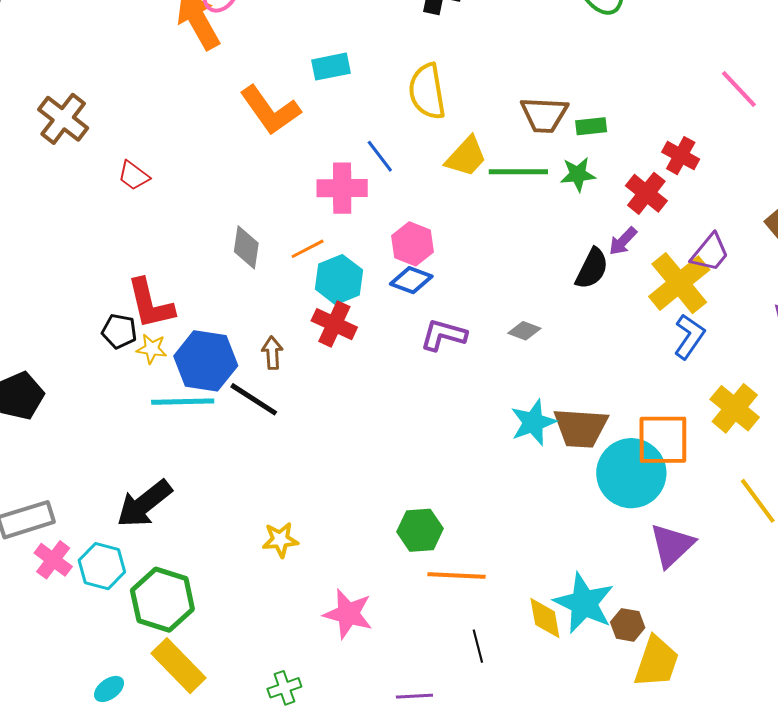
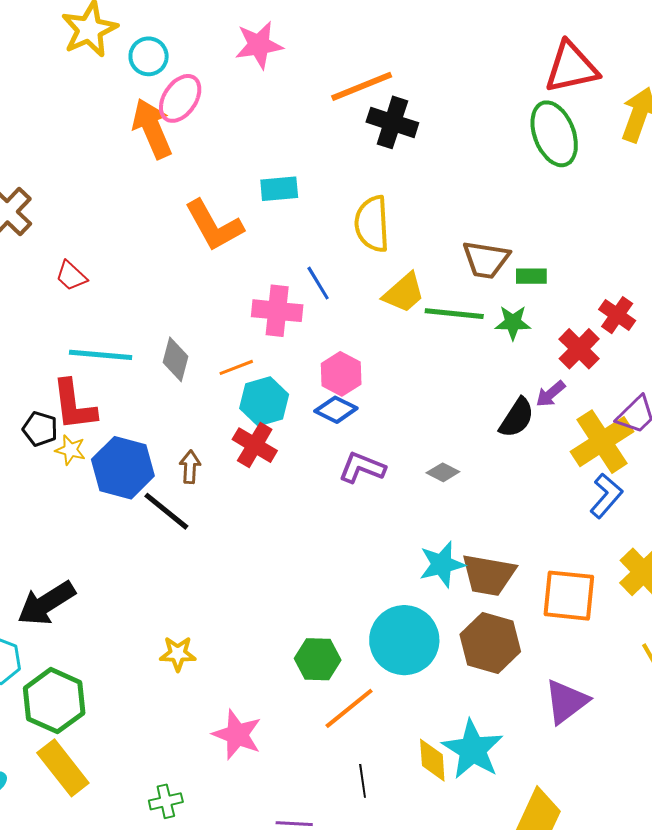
cyan line: (183, 402) -> (101, 355), moved
cyan circle: (631, 473) -> (404, 640), moved
orange line: (457, 576) -> (349, 708), turned -48
brown hexagon: (628, 625) -> (490, 643), moved, size x1.8

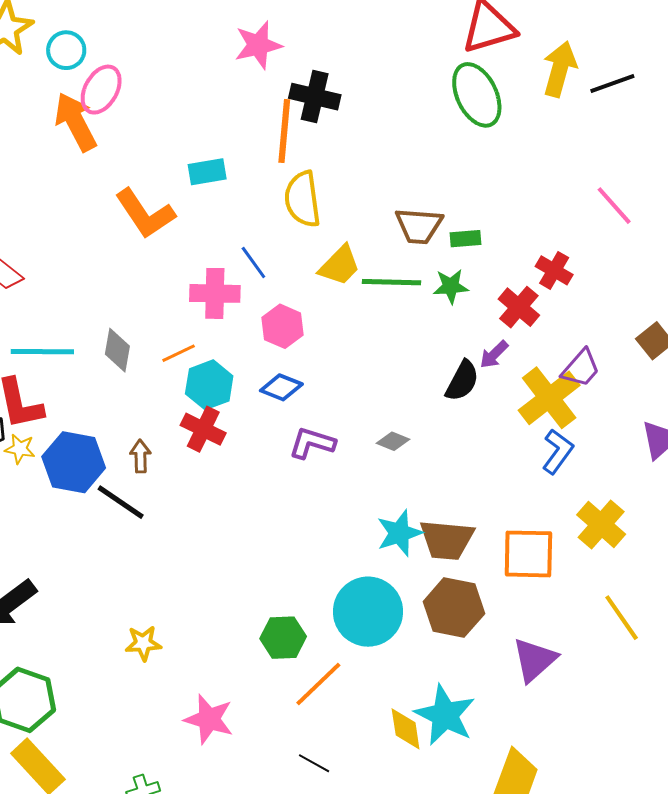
pink star: (259, 45) -> (258, 45), moved
orange line: (362, 86) -> (284, 131), moved, turned -58
pink hexagon: (341, 374) -> (282, 326), moved
black line: (363, 781) -> (314, 763), moved, turned -48

